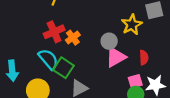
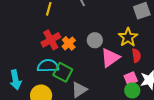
yellow star: (132, 25) -> (128, 37), moved
gray circle: (109, 41) -> (95, 40), moved
cyan semicircle: (48, 59) -> (48, 66), turned -45

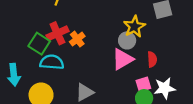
yellow star: (128, 37) -> (134, 27), moved
gray circle: (95, 40) -> (127, 40), moved
green square: (63, 72) -> (39, 44), moved

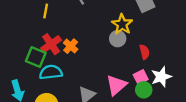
pink triangle: (123, 59) -> (116, 85), moved

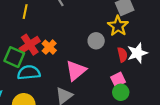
yellow star: (122, 24) -> (118, 26), moved
white star: (161, 77) -> (137, 53), moved
pink triangle: (116, 85) -> (76, 71), moved

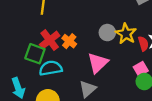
yellow star: (118, 26) -> (126, 34), moved
gray circle: (96, 41) -> (107, 33), moved

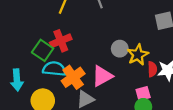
orange cross: (69, 41) -> (73, 77), moved, size x1.5

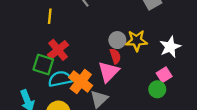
yellow star: (138, 55) -> (137, 41), turned -30
red semicircle: (152, 69) -> (115, 56), moved
pink square: (143, 93) -> (164, 75), moved

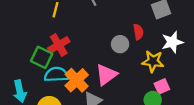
yellow star: (137, 41) -> (153, 61), moved
white star: (170, 47) -> (172, 42), moved
red semicircle: (115, 56) -> (138, 32), moved

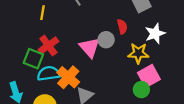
pink triangle: (106, 75) -> (89, 48), moved, turned -30
pink square: (162, 86) -> (149, 76), size x1.5

